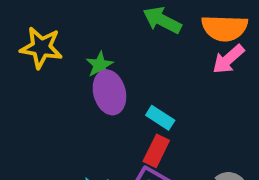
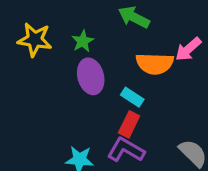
orange semicircle: (225, 28) -> (155, 64), moved
green star: (100, 65) -> (83, 41), moved

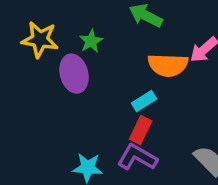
purple ellipse: (91, 76) -> (74, 74), moved
cyan rectangle: (132, 97) -> (144, 101), turned -65

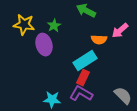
orange semicircle: (168, 65) -> (99, 40), size x0.7
cyan rectangle: (144, 101) -> (85, 61), size x1.6

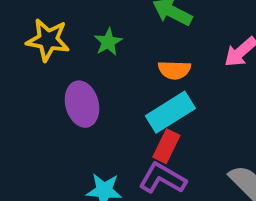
orange semicircle: (99, 40) -> (174, 70), moved
purple ellipse: (44, 45) -> (82, 104), moved

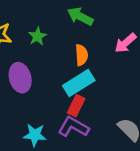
orange semicircle: (174, 70) -> (81, 55), turned -96

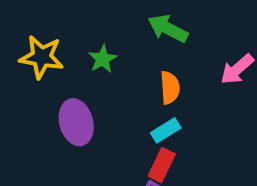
cyan rectangle: (79, 83) -> (166, 130), size x0.6

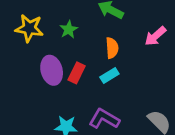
red rectangle: (162, 165) -> (77, 73), moved

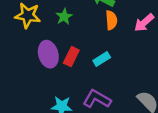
orange semicircle: (112, 48) -> (111, 20), moved

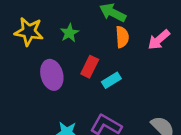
red rectangle: (71, 57) -> (90, 67), moved

